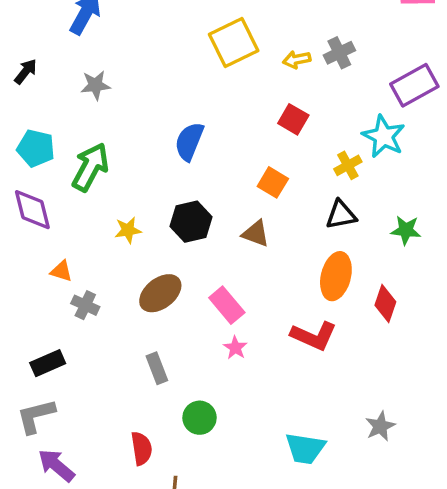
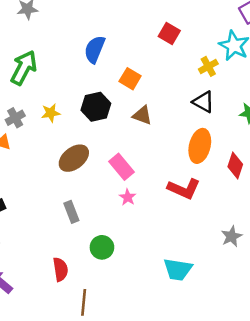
orange square: (273, 182) -> (130, 79), moved
black triangle: (341, 215) -> (203, 102), turned 40
gray cross: (85, 305) -> (15, 118), moved, turned 36
gray star: (380, 426) -> (232, 236), moved

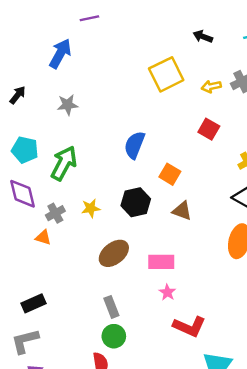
pink rectangle: (122, 167) -> (161, 262), turned -50
red L-shape: (184, 189) -> (189, 326), moved
green circle: (102, 247) -> (114, 336), moved

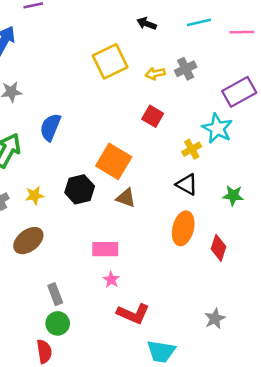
blue semicircle: (135, 145) -> (50, 127), moved
orange square: (170, 174) -> (114, 161), size x1.6
brown ellipse: (114, 253) -> (28, 241), moved

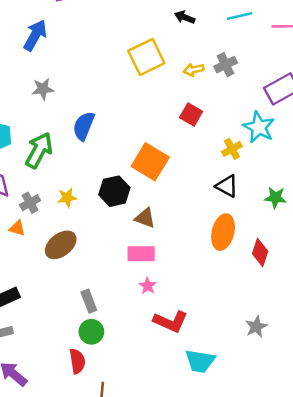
brown triangle: (126, 198) -> (145, 218), moved

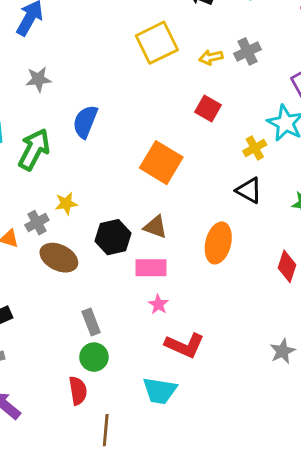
black hexagon: (114, 191) -> (113, 237), moved
gray cross: (30, 203) -> (37, 223), moved
orange ellipse: (223, 232) -> (218, 243), moved
brown ellipse: (61, 245) -> (59, 258), turned 64
cyan trapezoid: (200, 361) -> (160, 391), moved

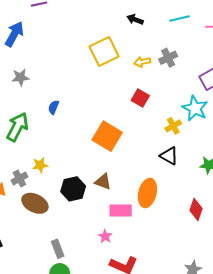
blue semicircle: (85, 122) -> (54, 107), size x0.6
pink rectangle: (151, 268) -> (121, 211), moved

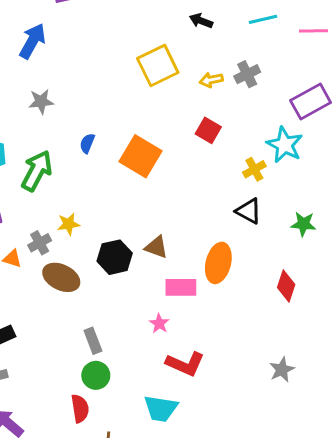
orange square: (107, 136) -> (141, 156), moved

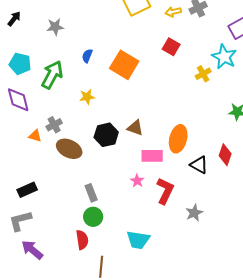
black triangle: (249, 211) -> (199, 165), moved
yellow star: (68, 224) -> (87, 97), moved
red L-shape: (185, 364) -> (165, 191), moved, turned -88
gray star: (282, 370) -> (194, 213), moved

